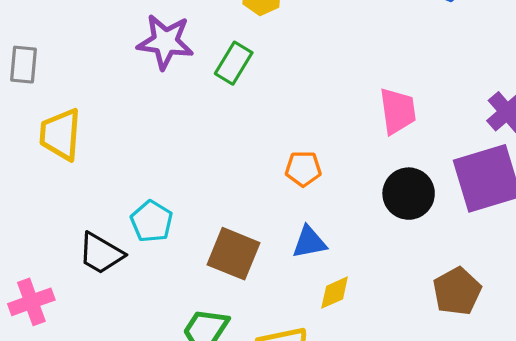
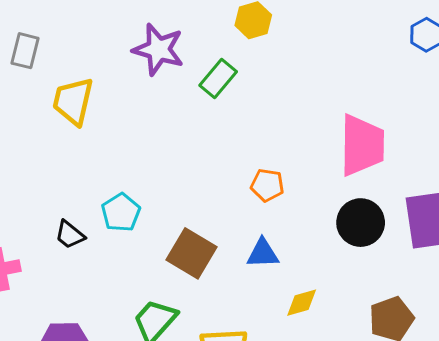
pink trapezoid: (398, 111) -> (362, 145), size x1.4
yellow trapezoid: (60, 134) -> (73, 101), moved
black trapezoid: (101, 253) -> (70, 235), size x0.7
yellow diamond: (335, 293) -> (302, 303), moved

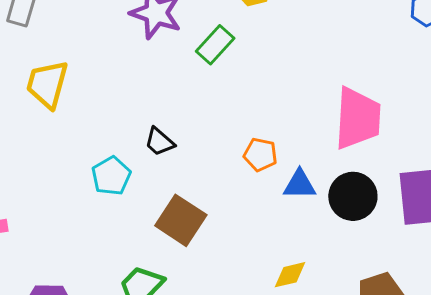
yellow trapezoid: (73, 101) -> (47, 84), moved
black trapezoid: (70, 235) -> (159, 142), moved
blue triangle: (263, 253) -> (300, 184), moved

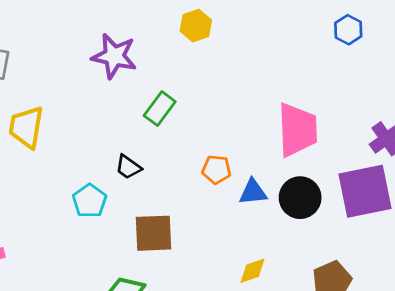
green rectangle: (215, 45) -> (160, 109), moved
brown square: (181, 220) -> (153, 233), turned -30

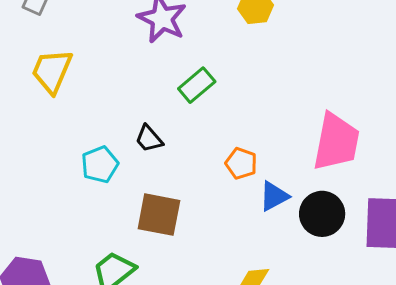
blue triangle: (253, 192) -> (274, 196), turned -36

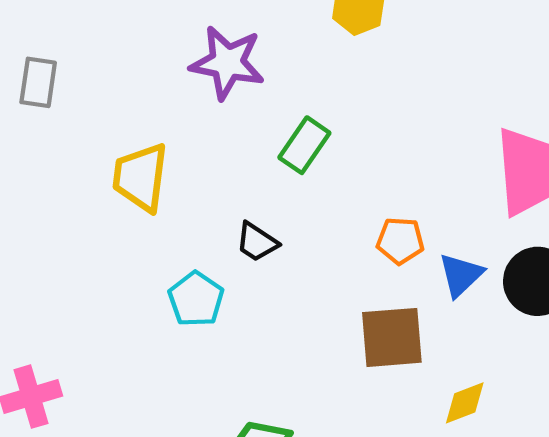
yellow trapezoid: (52, 71) -> (141, 177), moved
brown square: (159, 215) -> (392, 337), moved

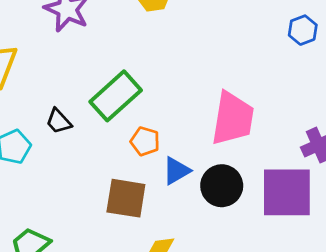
green rectangle: (304, 145) -> (116, 96), moved, size x1.5

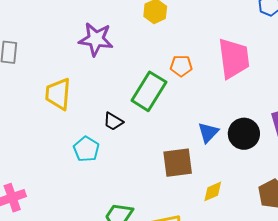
pink trapezoid: (233, 118) -> (234, 58), moved
orange pentagon: (145, 141) -> (181, 66), moved

